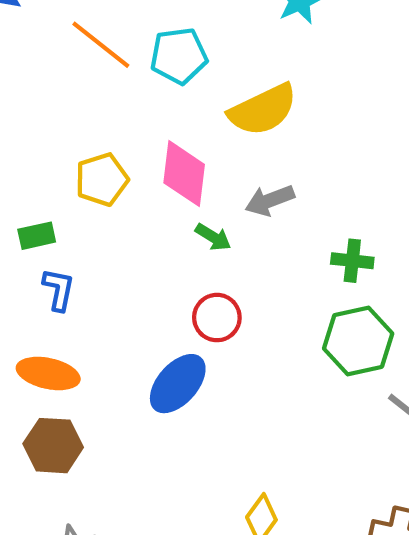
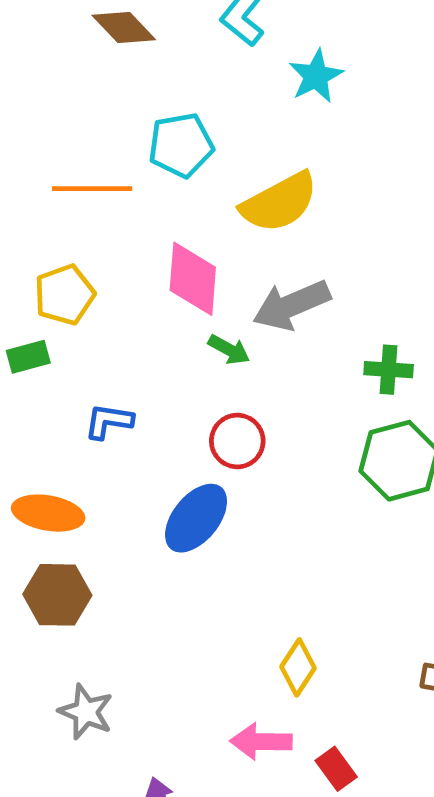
orange line: (101, 45) -> (92, 189), moved, turned -36
yellow pentagon: (102, 180) -> (65, 295), moved
gray arrow: (270, 200) -> (292, 305), size x1.4
blue L-shape: (59, 290) -> (109, 421), moved, turned -90

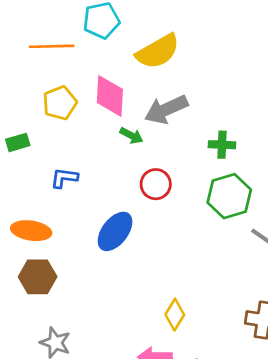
yellow pentagon: (65, 295) -> (60, 103), moved
red circle: (237, 441) -> (156, 184), moved

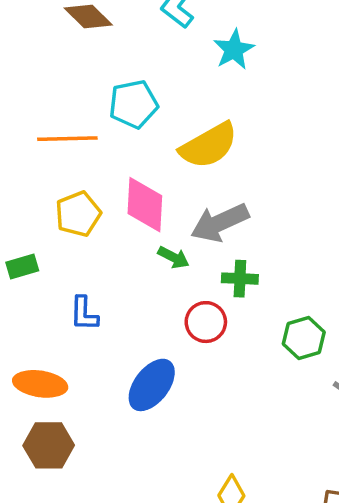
green cross: (222, 145) -> (240, 279), moved
blue L-shape: (64, 178) -> (84, 314), turned -96
green hexagon: (229, 196) -> (304, 338), size x0.7

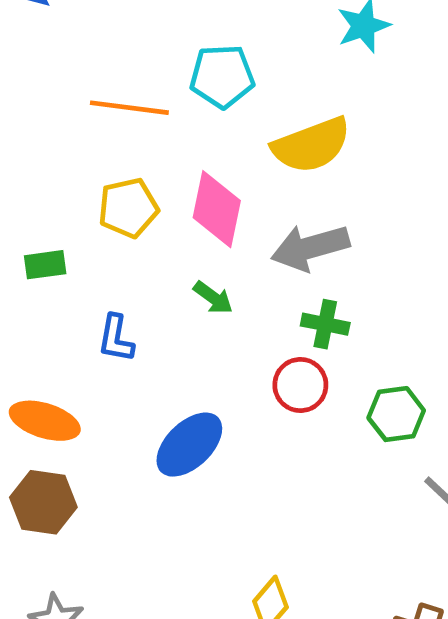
green arrow: (173, 257) -> (213, 298), moved
red circle: (206, 322) -> (300, 385), moved

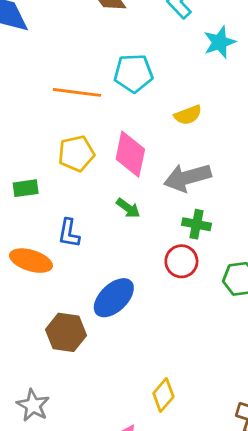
yellow semicircle: (311, 145) -> (188, 115), size x0.6
orange ellipse: (45, 421) -> (31, 261), moved
brown hexagon: (43, 502) -> (66, 332), moved

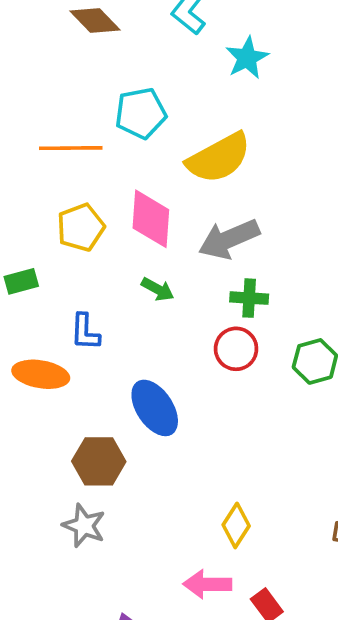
yellow semicircle: (188, 115) -> (219, 158), size x1.8
blue ellipse: (114, 298) -> (155, 408), turned -72
gray star: (33, 405) -> (84, 526), moved

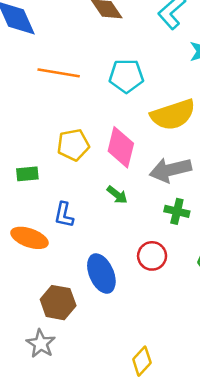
orange line: (71, 148) -> (59, 73), moved
red circle: (236, 349) -> (152, 256), moved

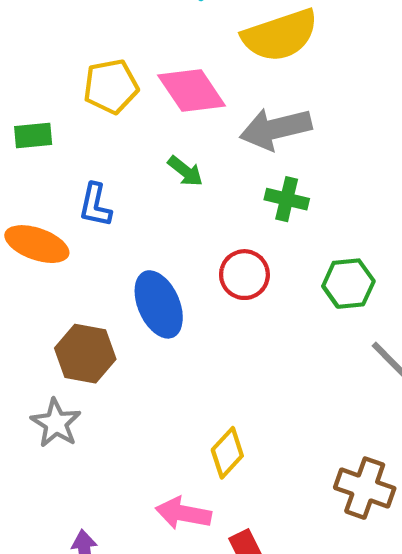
pink diamond: (121, 147) -> (192, 91), turned -48

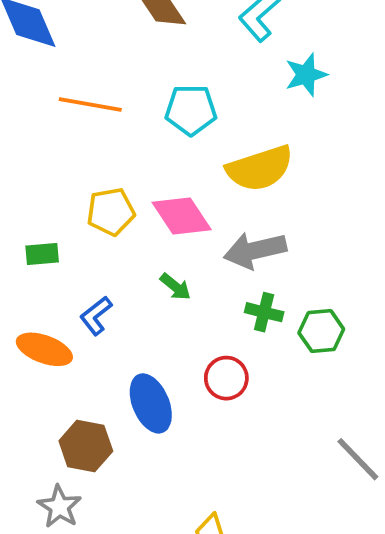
blue L-shape: (95, 205) -> (96, 316), turned 39
green hexagon: (348, 284) -> (321, 331), moved

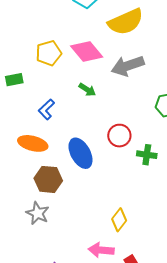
green cross: (264, 312) -> (147, 155), moved
orange ellipse: (44, 349) -> (33, 143), moved

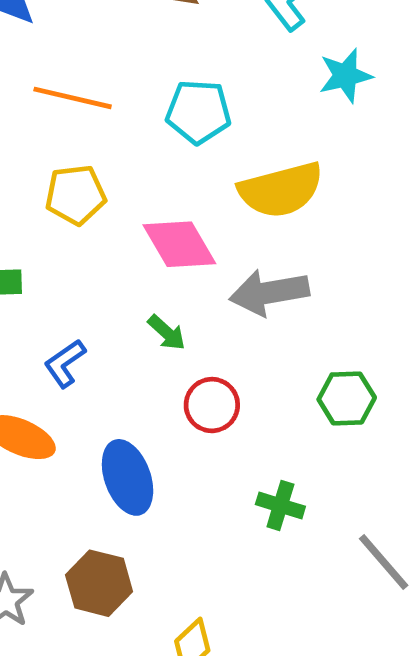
yellow pentagon: (49, 53) -> (76, 195), moved
red circle: (119, 136) -> (212, 405), moved
brown hexagon: (48, 179) -> (99, 583), moved

